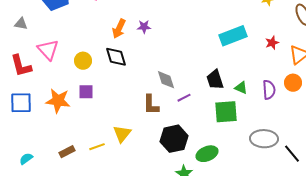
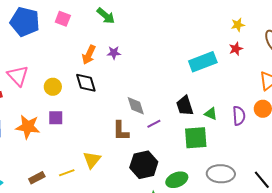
red star: (272, 43) -> (236, 49), moved
gray ellipse: (264, 139) -> (221, 174), moved

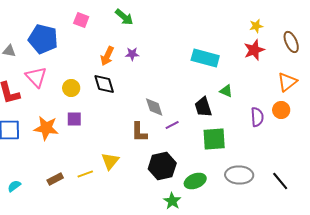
blue pentagon: (25, 22) -> (43, 39), moved
red star: (236, 49) -> (254, 50), size x1.5
cyan rectangle: (203, 62) -> (205, 58), moved, turned 36
green triangle: (211, 114) -> (226, 91), moved

